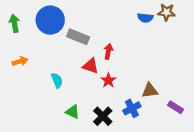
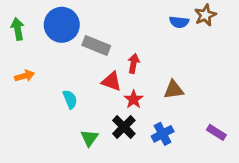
brown star: (167, 12) -> (205, 15), turned -30
brown triangle: (150, 91) -> (174, 90), moved
green triangle: (73, 112) -> (89, 138), turned 40
black cross: (103, 116) -> (124, 127), moved

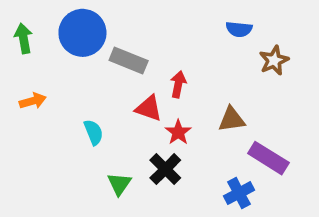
brown star: (205, 15) -> (274, 60), moved
purple rectangle: (216, 132) -> (268, 158), moved, size x1.5
blue cross: (163, 134) -> (239, 193), moved

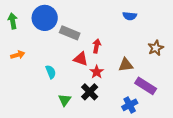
brown star: (274, 60) -> (156, 48), moved

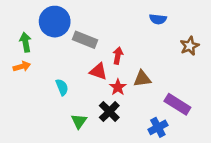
green arrow: (13, 21) -> (25, 42), moved
brown star: (156, 48) -> (190, 46), moved
brown triangle: (126, 65) -> (142, 79), moved

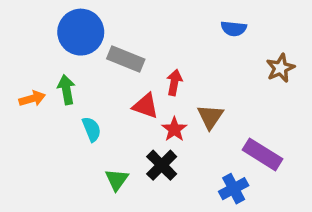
green arrow: (25, 42) -> (66, 90), moved
brown triangle: (142, 79) -> (210, 117), turned -48

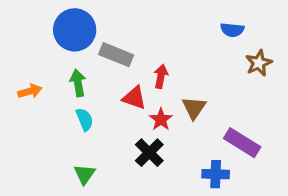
blue semicircle: (234, 28) -> (232, 30), moved
green arrow: (66, 90) -> (78, 83), moved
green triangle: (117, 180) -> (85, 174), moved
blue cross: (234, 189) -> (216, 174), turned 30

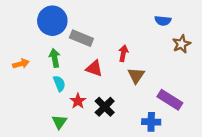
red arrow: (161, 76) -> (123, 53), moved
red star: (161, 119) -> (78, 101), moved

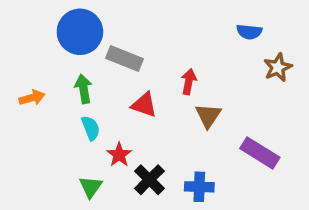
black cross: (105, 107) -> (149, 180), moved
blue cross: (151, 122) -> (199, 187), moved

